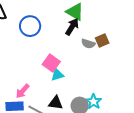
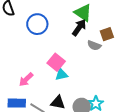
brown square: (102, 41) -> (107, 34), moved
pink arrow: (23, 91) -> (26, 80), moved

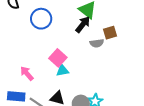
gray semicircle: (94, 45) -> (97, 43), turned -32
pink arrow: (26, 80) -> (27, 73), turned 91

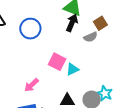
cyan triangle: (62, 70) -> (72, 69), moved
pink arrow: (27, 73) -> (31, 85), turned -77

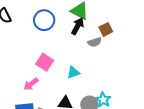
blue circle: (30, 29) -> (44, 20), moved
pink square: (57, 62) -> (45, 62), moved

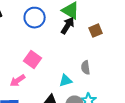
gray semicircle: (95, 42) -> (86, 68), moved, turned 96
cyan triangle: (73, 72) -> (66, 81), moved

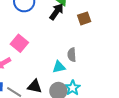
cyan triangle: (66, 81) -> (59, 67), moved

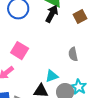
cyan triangle: (59, 67) -> (52, 76), moved

